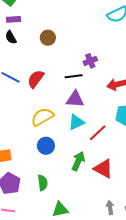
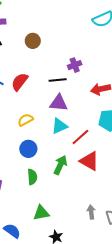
yellow semicircle: (42, 117) -> (25, 120), size x0.7
red triangle: (103, 169) -> (89, 161), moved
green semicircle: (43, 183) -> (32, 177), moved

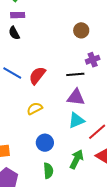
brown circle: (33, 41) -> (81, 30), moved
yellow semicircle: (25, 120) -> (35, 108), moved

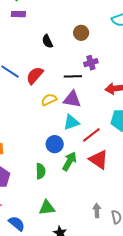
black semicircle: (14, 33) -> (47, 41), moved
yellow semicircle: (35, 108) -> (49, 100), moved
blue circle: (45, 143) -> (55, 144), moved

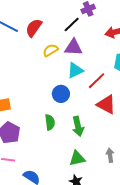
black line: (73, 76) -> (72, 25), turned -36
green arrow: (69, 161) -> (78, 126), moved, turned 144
green triangle: (47, 208) -> (77, 158), moved

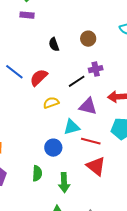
purple triangle: (73, 47) -> (88, 106), moved
red line: (97, 81) -> (91, 141), turned 48

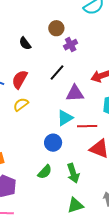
purple cross: (96, 69) -> (71, 45), moved
yellow semicircle: (51, 103) -> (21, 104), moved
green semicircle: (37, 173) -> (45, 172), turned 56

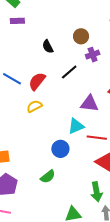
black line: (57, 73) -> (69, 72), moved
green arrow: (73, 173) -> (96, 192), moved

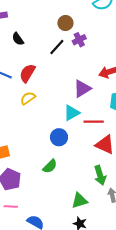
black semicircle: (48, 47) -> (18, 39), moved
black line: (69, 72) -> (57, 47), moved
purple triangle: (89, 104) -> (82, 89), turned -30

